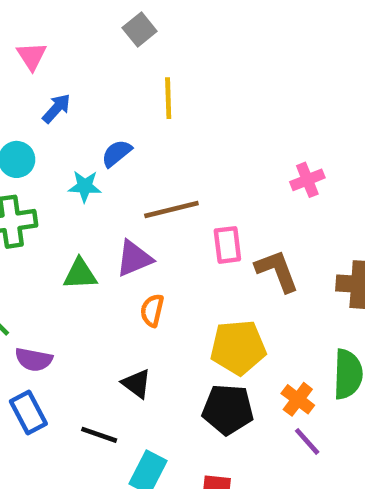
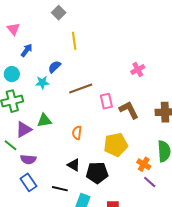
purple triangle: (134, 258) -> (24, 129), moved
black pentagon: (228, 409) -> (97, 173), moved

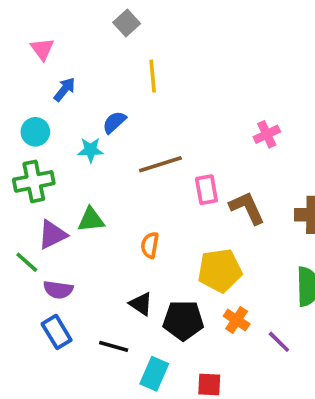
orange cross: (144, 164) -> (237, 320), moved

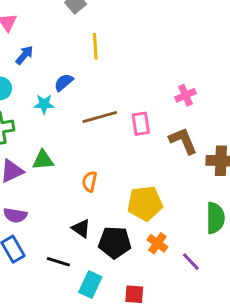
pink rectangle: (206, 190) -> (141, 124), moved
brown L-shape: (247, 208) -> (183, 141), moved

